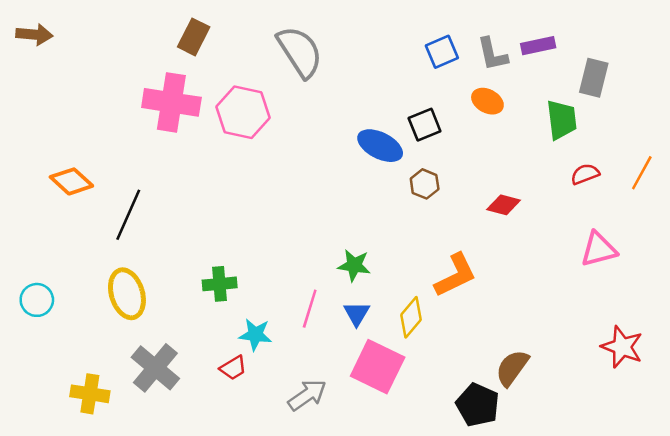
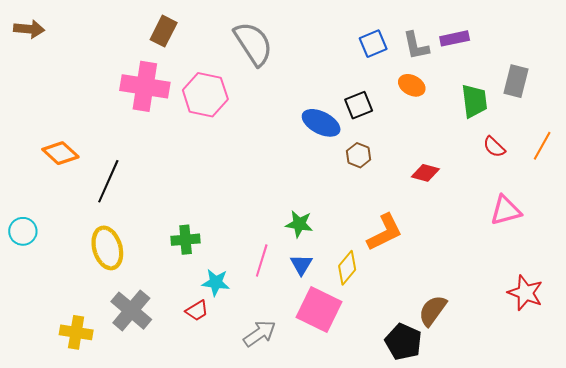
gray rectangle: (594, 78) -> (516, 81), moved
red semicircle: (585, 174) -> (494, 147), turned -115
cyan circle: (37, 300) -> (23, 231), moved

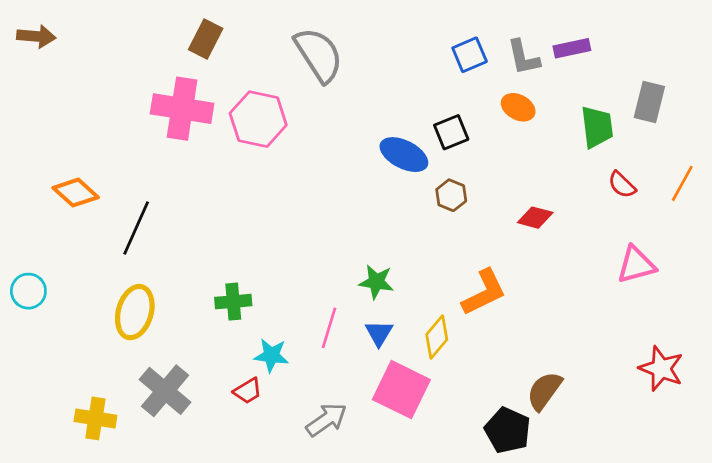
yellow ellipse: (107, 248) -> (135, 312), turned 33

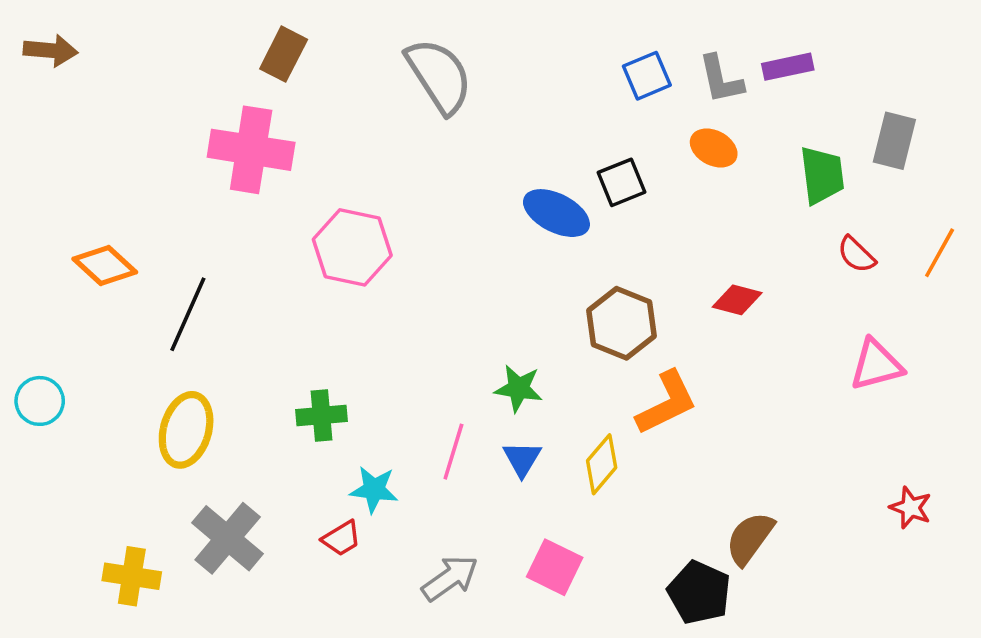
pink hexagon: (258, 119) -> (352, 247), moved
brown hexagon: (451, 195) -> (622, 323), moved, size x1.6
red star: (661, 369) -> (911, 508), size x0.7
pink square: (401, 390) -> (555, 567), moved, size x0.7

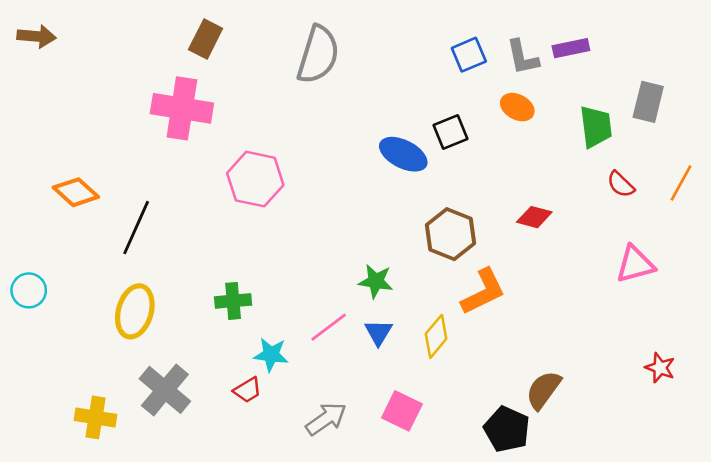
gray semicircle: (439, 76) -> (318, 55), turned 50
pink line: (453, 452) -> (329, 327), turned 36

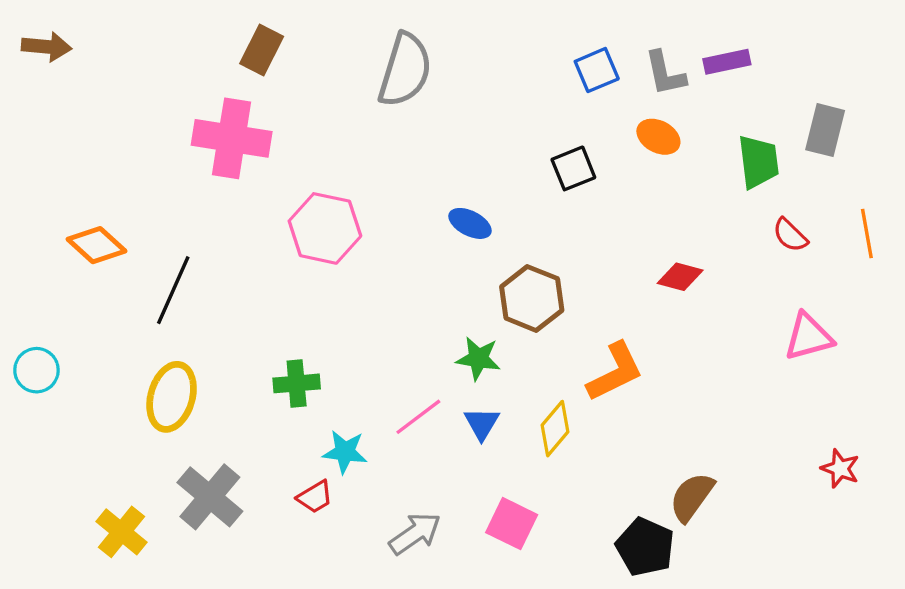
blue ellipse: (403, 154) -> (470, 223), moved, size x0.7
orange line: (681, 183) -> (867, 233), turned -39
brown hexagon: (450, 234) -> (532, 298), moved
yellow cross: (96, 417) -> (122, 532), turned 30

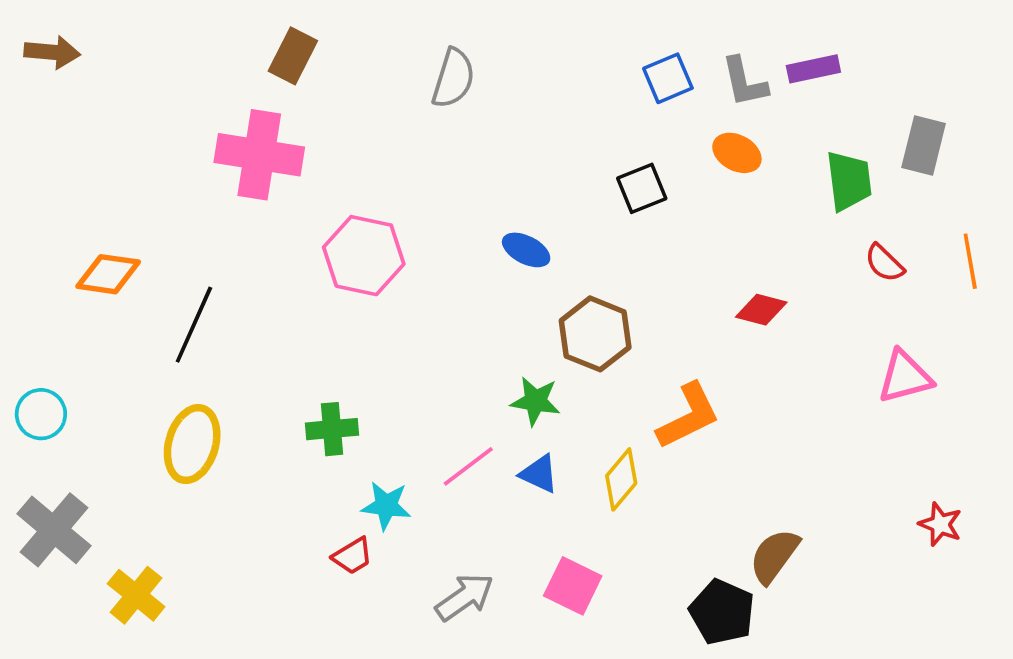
gray semicircle: (405, 70) -> (453, 78), size x0.7
orange diamond: (97, 245) -> (108, 274), turned -34
blue triangle: (482, 424) -> (539, 474), turned -36
gray cross: (210, 497) -> (54, 530), moved

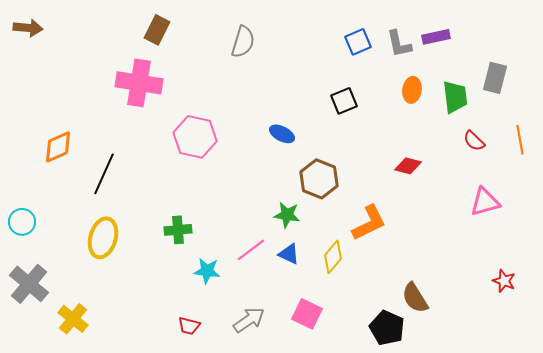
orange ellipse: (737, 153) -> (412, 90), moved, turned 70
orange diamond: (108, 274) -> (58, 147), turned -32
red trapezoid: (353, 556) -> (189, 326), moved, turned 45
brown semicircle: (774, 556) -> (415, 298), turned -68

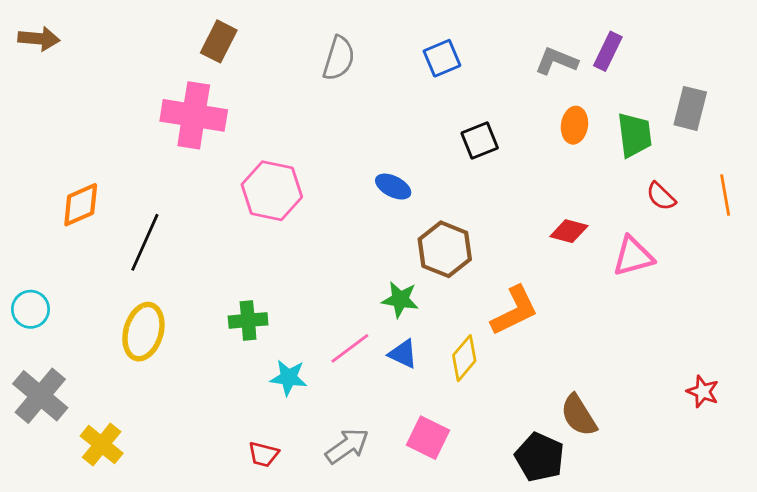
purple rectangle: (436, 37) -> (608, 51), turned -52
blue square: (358, 42) -> (442, 58), moved
gray L-shape: (399, 44) -> (556, 61), turned 124
pink triangle: (485, 202) -> (633, 256), moved

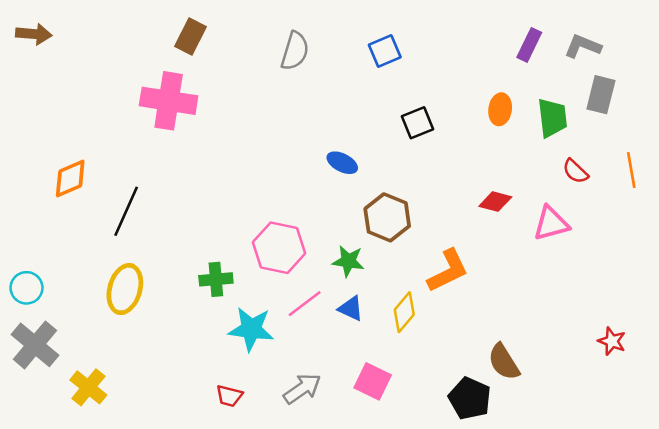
gray L-shape: (556, 61) -> (583, 46), moved
pink hexagon: (272, 191) -> (279, 248), moved
cyan circle: (30, 309) -> (27, 288), moved
cyan star: (289, 378) -> (251, 329), size x1.4

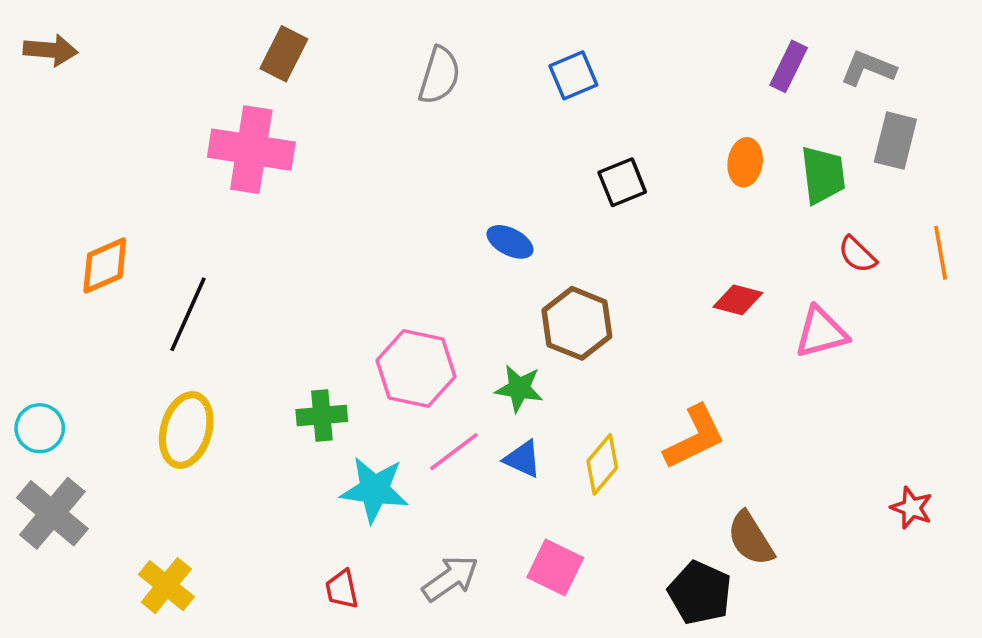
orange L-shape: (448, 271) -> (695, 437), moved
yellow cross: (88, 387) -> (166, 586), moved
red trapezoid: (229, 396) -> (342, 589), turned 64

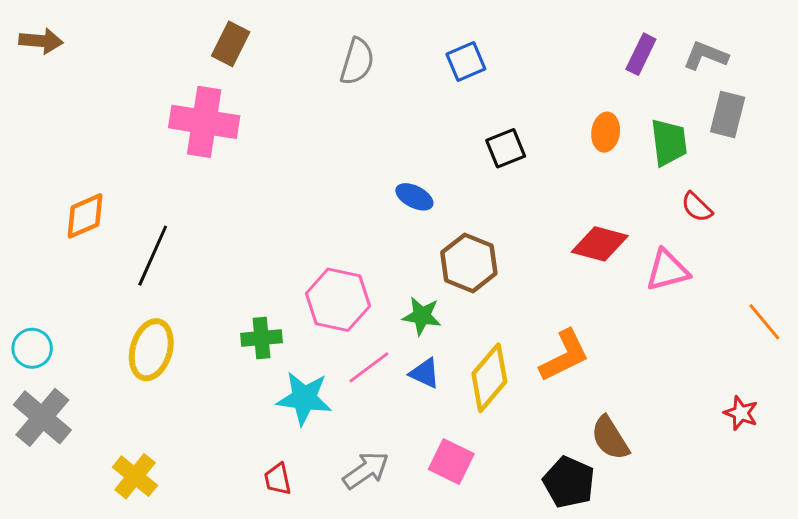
orange line: (941, 253) -> (764, 322), moved, turned -30
red diamond: (738, 300) -> (600, 244), size x1.4
yellow diamond: (602, 464) -> (489, 378), size x1.4

